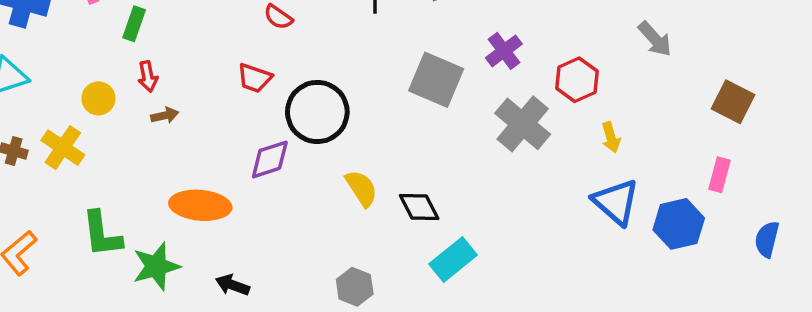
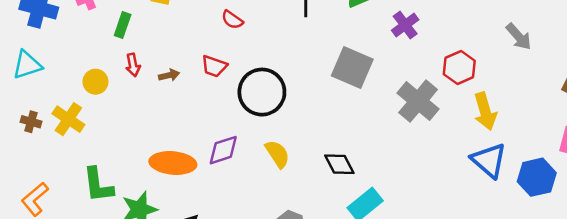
purple cross: (504, 51) -> (405, 25), moved
brown arrow: (165, 115) -> (169, 75), moved
yellow arrow: (611, 137) -> (485, 111), size x1.6
purple diamond: (270, 159) -> (223, 150), moved
yellow semicircle: (361, 188) -> (277, 154), moved

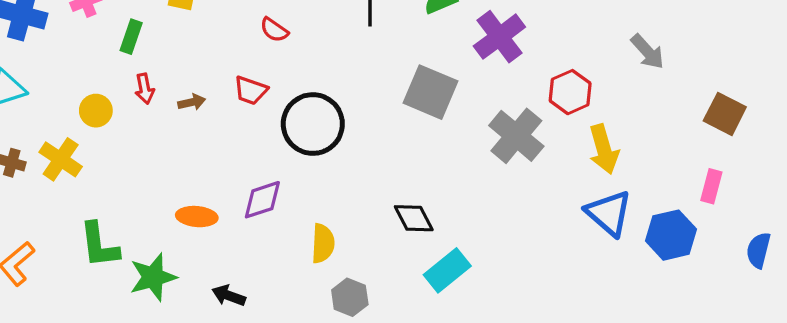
purple cross: (405, 25) -> (499, 37), size x1.4
yellow semicircle: (277, 154) -> (323, 243), moved, turned 36
orange ellipse: (173, 163) -> (197, 217), size x0.7

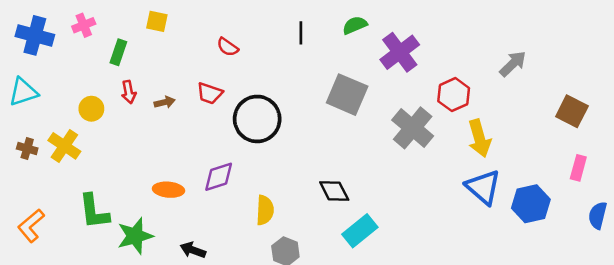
gray arrow: (647, 52) -> (513, 64), turned -92
pink rectangle: (711, 186) -> (578, 168), moved

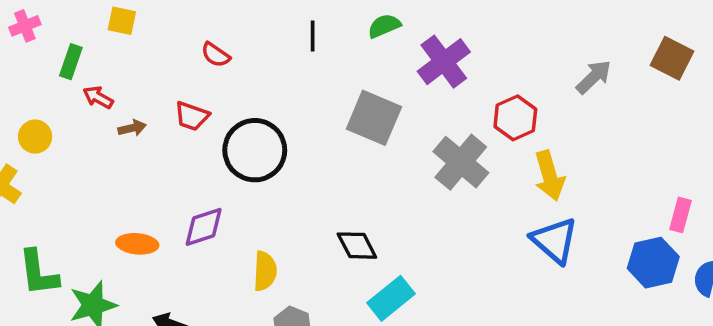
red arrow: (129, 92) -> (98, 97), moved, turned 130
brown square: (572, 111) -> (672, 58), moved
blue hexagon: (531, 204) -> (653, 263), moved

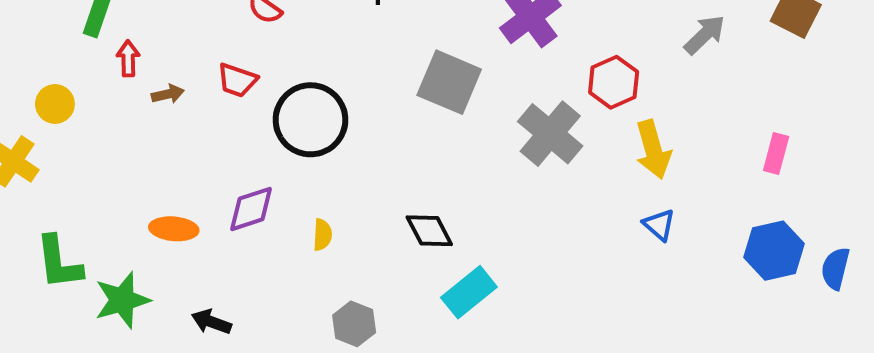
red arrow: (98, 97) -> (128, 58), turned 60
pink rectangle: (681, 215) -> (776, 154), moved
blue triangle: (555, 240) -> (659, 225), size x0.6
yellow semicircle: (265, 271) -> (322, 235), moved, size x0.7

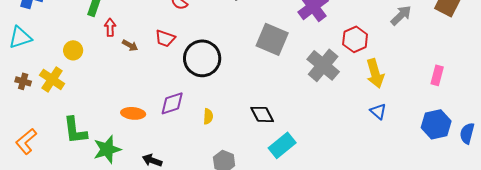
brown arrow: (168, 94) -> (130, 45), turned 42

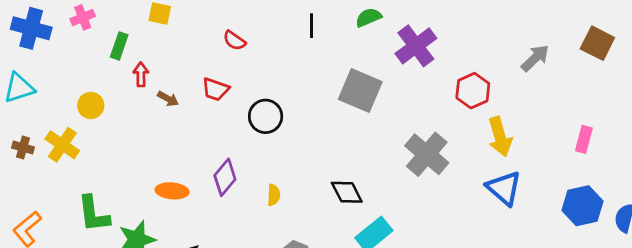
black circle: (202, 58) -> (266, 116), size x0.7
gray cross: (323, 65) -> (427, 154), moved
purple diamond: (172, 103) -> (225, 177), turned -32
blue triangle: (378, 111) -> (504, 188), size x1.6

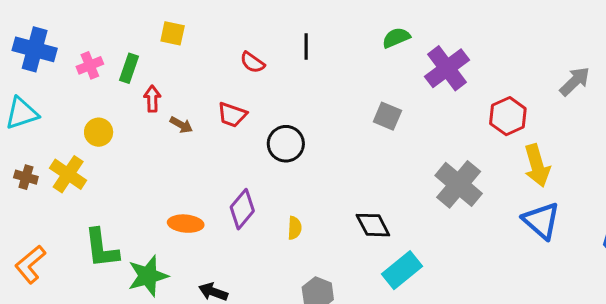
pink cross: (83, 17) -> (90, 65), moved
black line: (312, 26) -> (306, 46), moved
gray square: (360, 91) -> (387, 116), size x0.6

